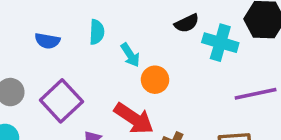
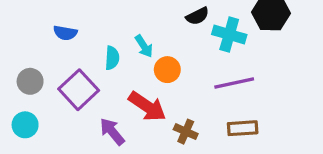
cyan semicircle: (97, 32) -> (112, 58), moved
purple line: (256, 94) -> (234, 83), moved

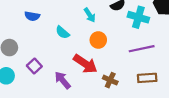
cyan arrow: (144, 46) -> (90, 15), moved
cyan semicircle: (112, 58) -> (63, 32), turned 128
purple square: (79, 90) -> (34, 66), moved, size x0.6

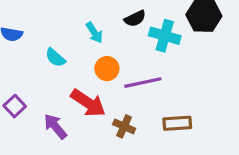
purple line: (142, 49) -> (143, 83), moved

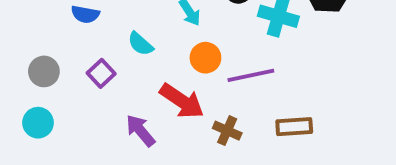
purple square: (15, 106) -> (101, 73), moved

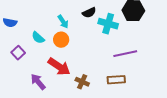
orange circle: (205, 58) -> (61, 40), moved
purple line: (251, 75) -> (125, 54), moved

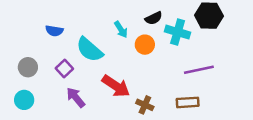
cyan semicircle: (38, 38) -> (90, 50), size x1.6
orange circle: (61, 40) -> (145, 45), moved
purple arrow: (38, 82) -> (76, 97), moved

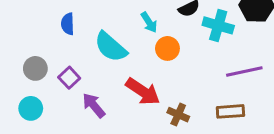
blue semicircle: (54, 31) -> (68, 24), turned 78
orange circle: (145, 45) -> (167, 48), moved
purple square: (64, 68) -> (69, 78), moved

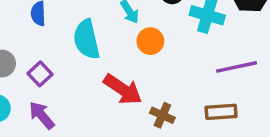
cyan semicircle: (111, 47) -> (87, 39), turned 36
purple arrow: (94, 105) -> (42, 115), moved

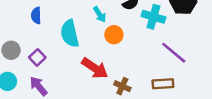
purple line: (237, 67) -> (174, 53), turned 52

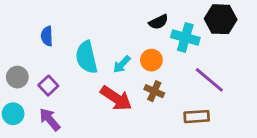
cyan arrow: (100, 14) -> (122, 64), moved, turned 77
orange circle: (114, 35) -> (151, 60), moved
brown cross: (122, 86) -> (154, 91), moved

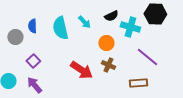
cyan semicircle: (86, 57) -> (60, 28), moved
cyan arrow: (122, 64) -> (84, 22), moved, turned -88
gray circle: (17, 77) -> (15, 37), moved

